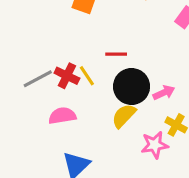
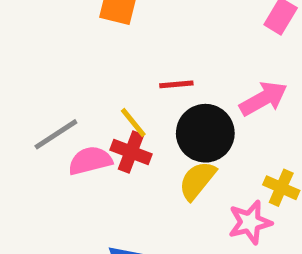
red cross: (67, 76) -> (131, 152), moved
pink arrow: (164, 93) -> (263, 99), moved, size x1.4
pink semicircle: (62, 116) -> (90, 161), moved

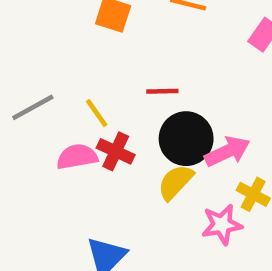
pink arrow: (263, 99) -> (227, 152), moved
yellow line: (133, 122) -> (97, 113), moved
gray line: (56, 134) -> (33, 107), moved

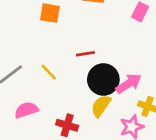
red cross: (116, 151) -> (67, 125), moved
pink semicircle: (77, 157) -> (26, 110), moved

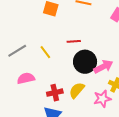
yellow semicircle: (101, 106) -> (77, 90), moved
red cross: (67, 125) -> (55, 93), turned -35

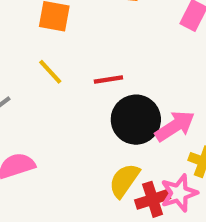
yellow line: (45, 52) -> (50, 72), moved
red cross: (55, 93) -> (153, 199), moved

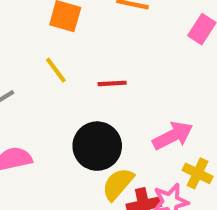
black circle: (136, 120) -> (97, 146), moved

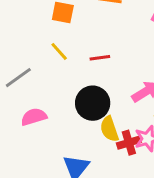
yellow semicircle: (118, 184) -> (109, 129), turned -55

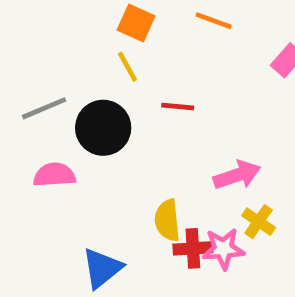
yellow line: (59, 51) -> (127, 67), moved
black circle: (93, 103) -> (103, 128), moved

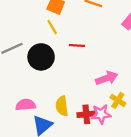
pink semicircle: (54, 175) -> (26, 105), moved
yellow semicircle: (167, 220) -> (62, 106), moved

